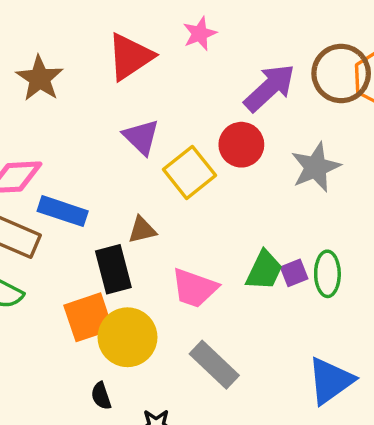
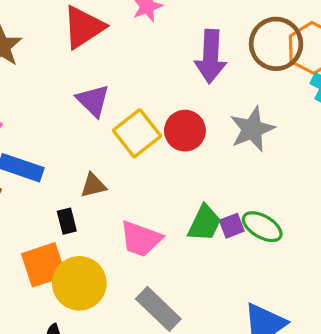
purple arrow: (270, 88) -> (211, 56), turned 135
red circle: (241, 145) -> (185, 131), moved
black rectangle: (113, 269) -> (67, 221), size x0.6
green ellipse: (327, 274) -> (262, 227), turned -60

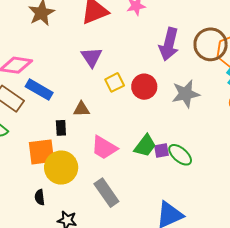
yellow square: (137, 133) -> (115, 82), size x0.7

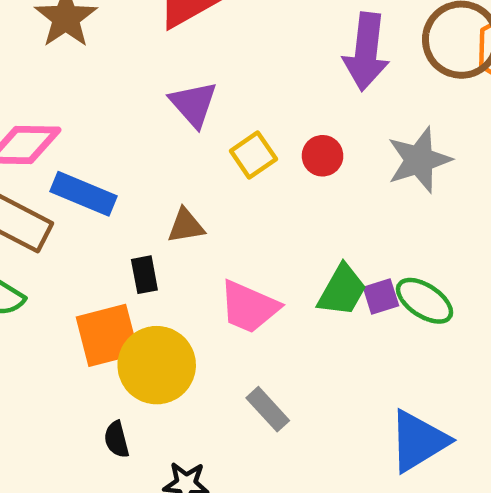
red circle: (144, 87) -> (323, 156), size x0.7
gray rectangle: (106, 193) -> (268, 409), size x0.7

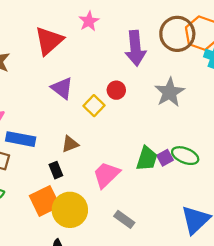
red circle: (323, 156) -> (116, 90), moved
pink trapezoid: (249, 307) -> (106, 175), turned 124

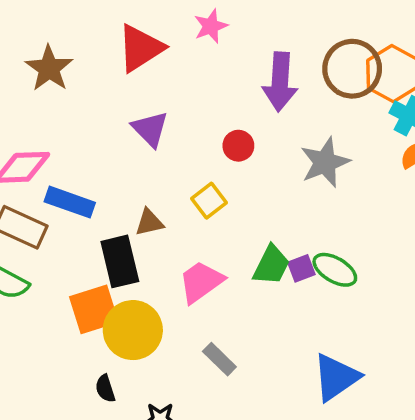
yellow square: (94, 106) -> (209, 201), moved
black rectangle: (56, 170) -> (120, 261), size x1.8

